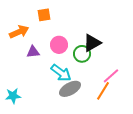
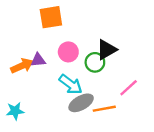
orange square: (44, 15) -> (51, 17), size x1.5
orange arrow: (19, 32) -> (22, 66), moved
orange line: (103, 91) -> (104, 109), moved, turned 48

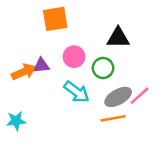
black triangle: (107, 50) -> (118, 38), moved, turned 30
gray ellipse: (81, 103) -> (118, 97), moved

